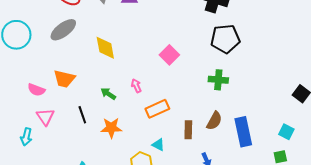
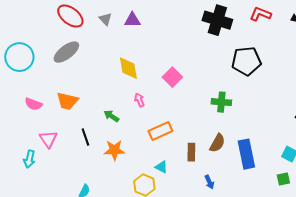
black pentagon: (225, 39) -> (246, 61), moved
yellow diamond: (105, 48) -> (128, 68), moved
pink arrow: (136, 86) -> (139, 100), moved
pink semicircle: (36, 90) -> (33, 104), moved

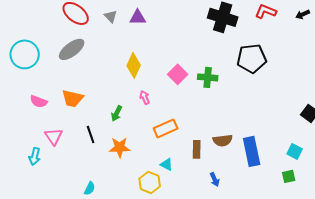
yellow diamond: (128, 68) -> (134, 65), turned 35
green cross: (221, 102) -> (208, 77), moved
green arrow: (111, 116) -> (117, 113), turned -98
brown semicircle: (217, 143) -> (223, 140), turned 54

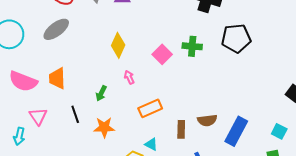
green cross: (208, 77) -> (192, 46), moved
orange trapezoid: (73, 98) -> (57, 78), turned 75
pink semicircle: (39, 101) -> (23, 81), size x1.6
blue rectangle: (252, 151) -> (236, 131), turned 40

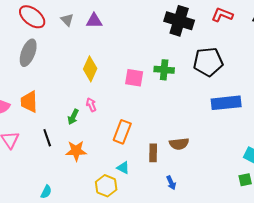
gray ellipse: (56, 29) -> (28, 53), turned -32
pink square: (162, 54) -> (134, 78), turned -36
pink arrow: (129, 77) -> (91, 105), moved
orange rectangle: (150, 108) -> (122, 132), turned -45
blue rectangle: (236, 131) -> (226, 103), moved, turned 56

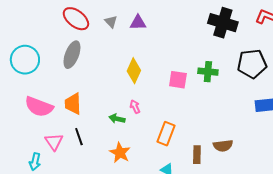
green arrow: (73, 117) -> (117, 119), turned 77
black line: (47, 138) -> (79, 137), moved
orange star: (76, 151) -> (120, 153), turned 30

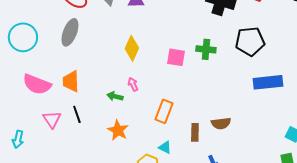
cyan arrow: (35, 162) -> (18, 139), moved

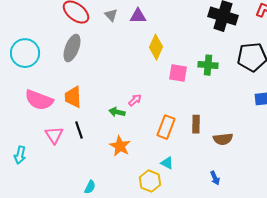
yellow diamond: (132, 48) -> (156, 47), moved
pink arrow: (133, 84) -> (135, 100), turned 72
brown rectangle: (195, 132) -> (196, 124), moved

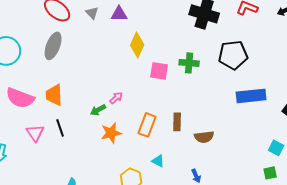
green arrow: (117, 112) -> (98, 110), turned -42
orange star: (120, 146) -> (111, 133), moved, turned 30
cyan triangle: (167, 163) -> (158, 161), moved

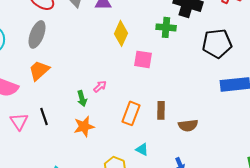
green cross: (189, 63) -> (166, 27), moved
orange trapezoid: (54, 95) -> (39, 70), moved, turned 50
green arrow: (98, 110) -> (82, 98), turned -77
orange star: (111, 133) -> (84, 126), moved

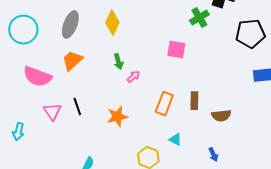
green cross: (166, 27) -> (199, 18), turned -36
yellow diamond: (121, 33) -> (112, 23), moved
green arrow: (82, 98) -> (118, 62), moved

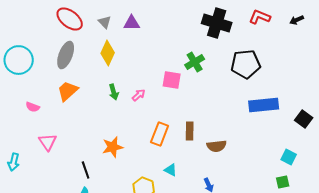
green cross: (199, 18) -> (195, 62), moved
pink semicircle: (37, 77) -> (33, 107), size x0.5
pink arrow: (133, 77) -> (139, 95), moved
black line: (77, 107) -> (86, 170), moved

